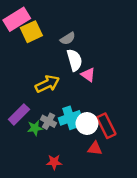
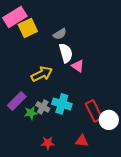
cyan cross: (70, 118) -> (62, 104), turned 36
white circle: (87, 123) -> (109, 120), moved
red triangle: (95, 148) -> (82, 141), moved

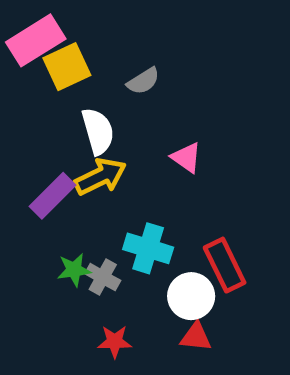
white semicircle: (66, 53) -> (98, 131), moved
purple rectangle: (17, 101) -> (53, 196), moved
gray cross: (43, 107) -> (103, 277), moved
white circle: (109, 120) -> (191, 296), moved

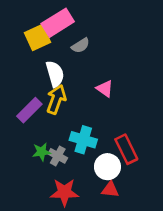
pink rectangle: (36, 40) -> (58, 23), moved
yellow arrow: (100, 177) -> (56, 99), turned -44
red star: (115, 342) -> (64, 192), size x1.5

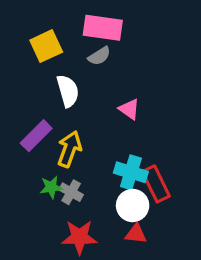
pink rectangle: (58, 23) -> (103, 28), moved, turned 40
yellow arrow: (56, 99) -> (69, 149), moved
cyan cross: (83, 140) -> (131, 172), moved

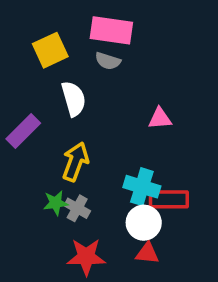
gray semicircle: (99, 56) -> (108, 61), turned 50
pink triangle: (129, 109) -> (160, 118), moved, turned -40
purple rectangle: (36, 136) -> (23, 131), moved
red rectangle: (156, 184) -> (169, 199), turned -64

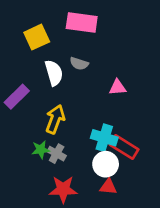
gray semicircle: (108, 61) -> (79, 64), moved
red rectangle: (169, 199) -> (124, 147), turned 32

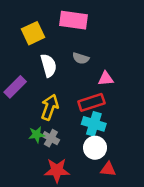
gray semicircle: (79, 64) -> (81, 58), moved
red rectangle: (124, 147) -> (91, 102), moved, turned -50
red triangle: (108, 187) -> (108, 169), moved

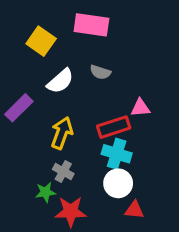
yellow square: (33, 33) -> (41, 41), turned -30
white semicircle: (49, 65) -> (60, 81), turned 65
pink triangle: (106, 79) -> (140, 108), moved
green star: (37, 135) -> (46, 192), moved

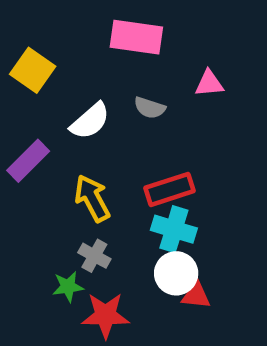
yellow square: (41, 41) -> (33, 70), moved
pink triangle: (140, 108) -> (209, 83), moved
yellow arrow: (62, 133) -> (92, 198), turned -48
red triangle: (134, 210) -> (196, 295), moved

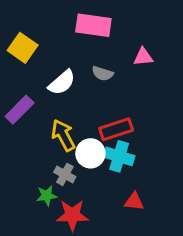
white circle: (176, 273) -> (90, 153), moved

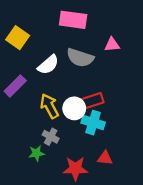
gray semicircle: (103, 73) -> (80, 58), size x1.6
white circle: (90, 153) -> (74, 108), moved
red star: (72, 215) -> (75, 169), moved

